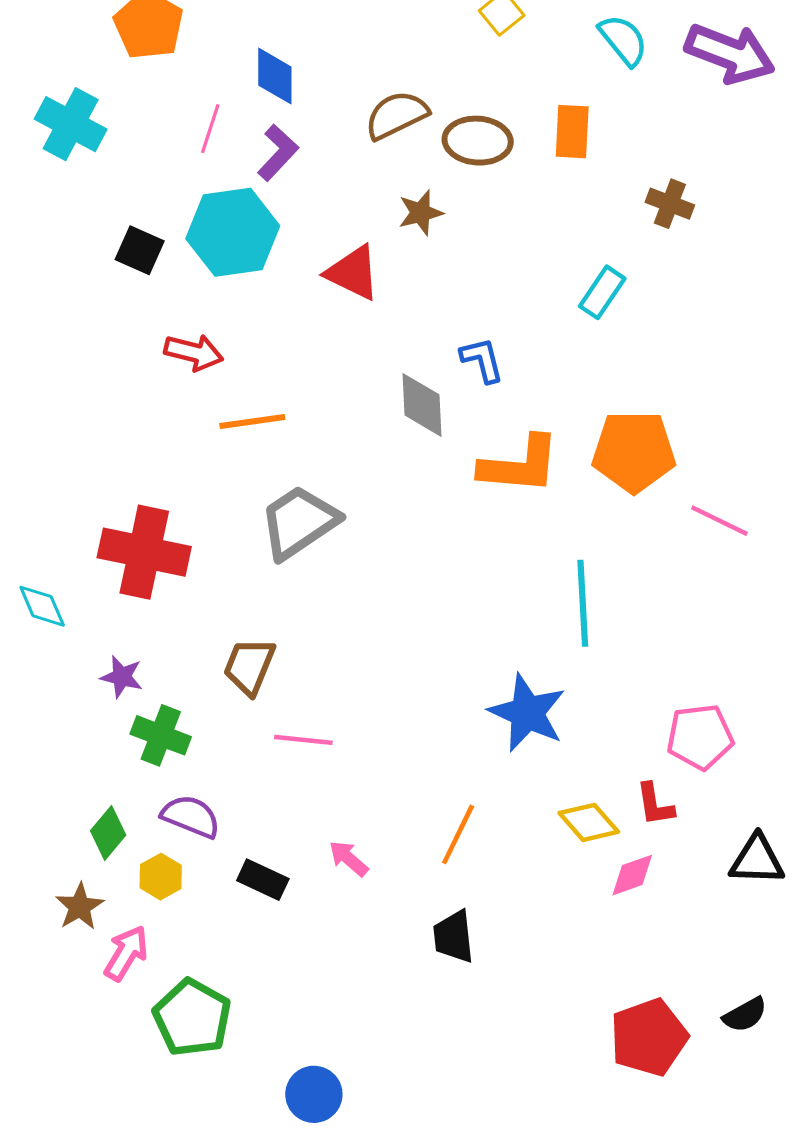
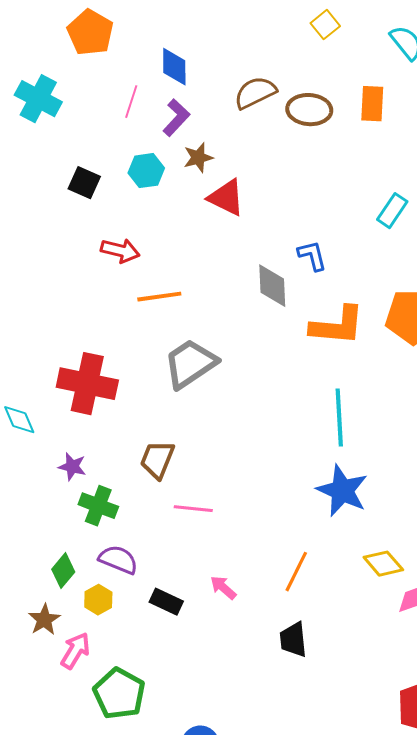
brown star: (421, 213) -> (198, 158), moved
cyan hexagon: (233, 232) -> (146, 171), size x0.6
cyan line: (583, 603) -> (339, 418), moved

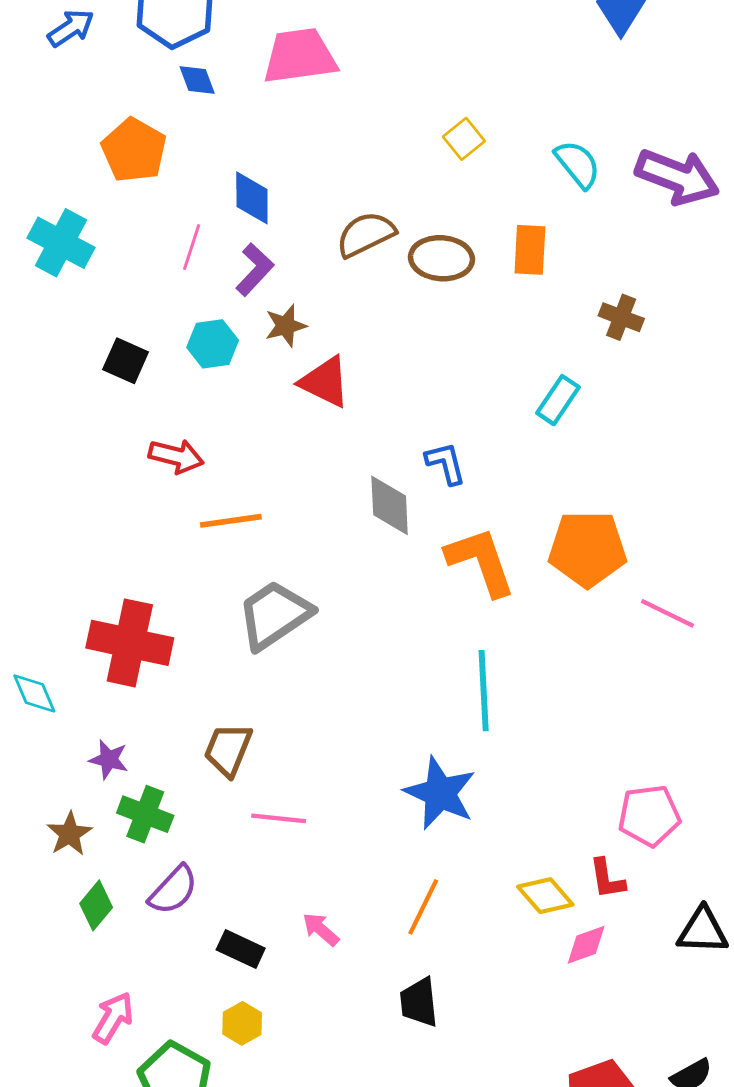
orange L-shape: (337, 326) -> (481, 561), turned -114
blue star: (342, 491) -> (440, 793), moved
purple semicircle: (118, 560) -> (173, 890), turned 111
yellow hexagon: (98, 600) -> (242, 1023), moved
brown star: (44, 620) -> (69, 834), moved

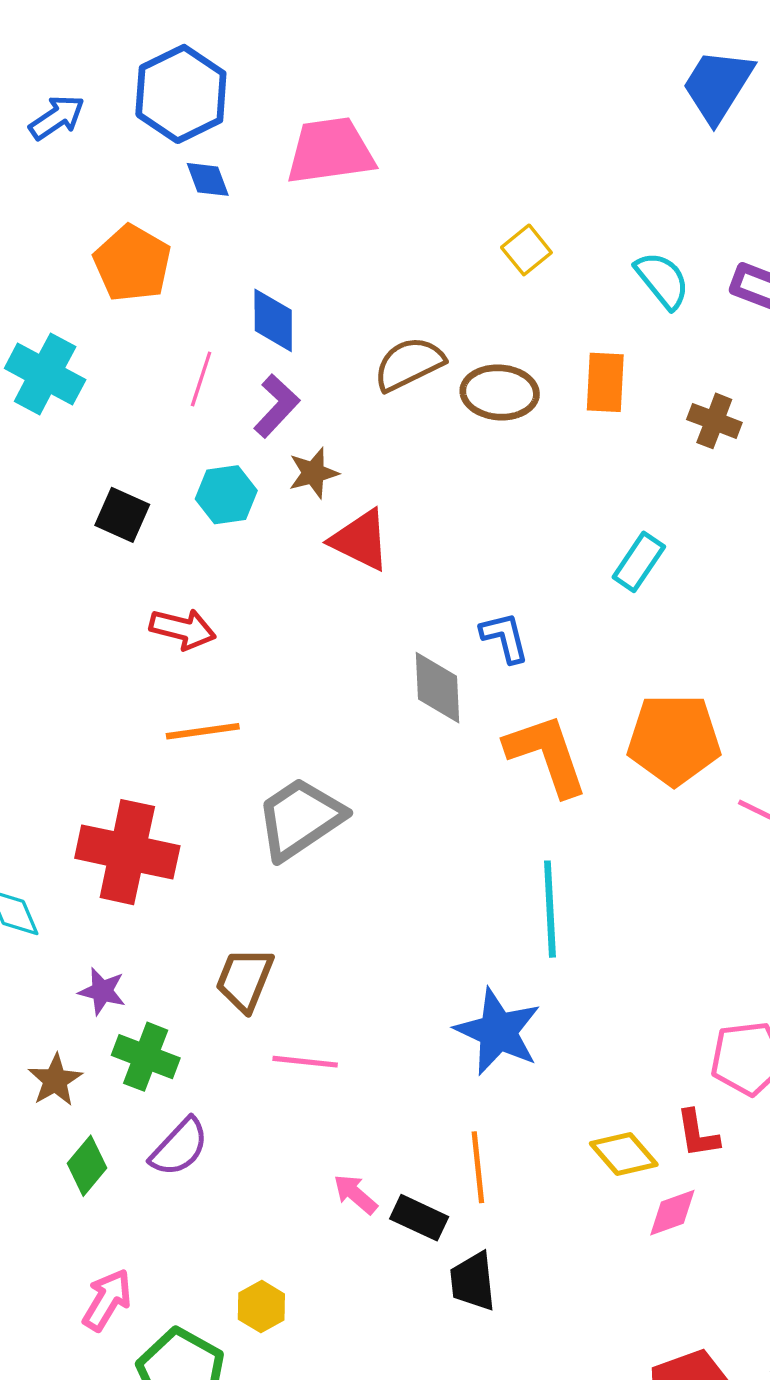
brown cross: (621, 317) -> (714, 421), moved
orange line: (231, 521) -> (203, 731), moved
orange line: (423, 907) -> (478, 1167), turned -32
black rectangle: (241, 949) -> (419, 1218), moved

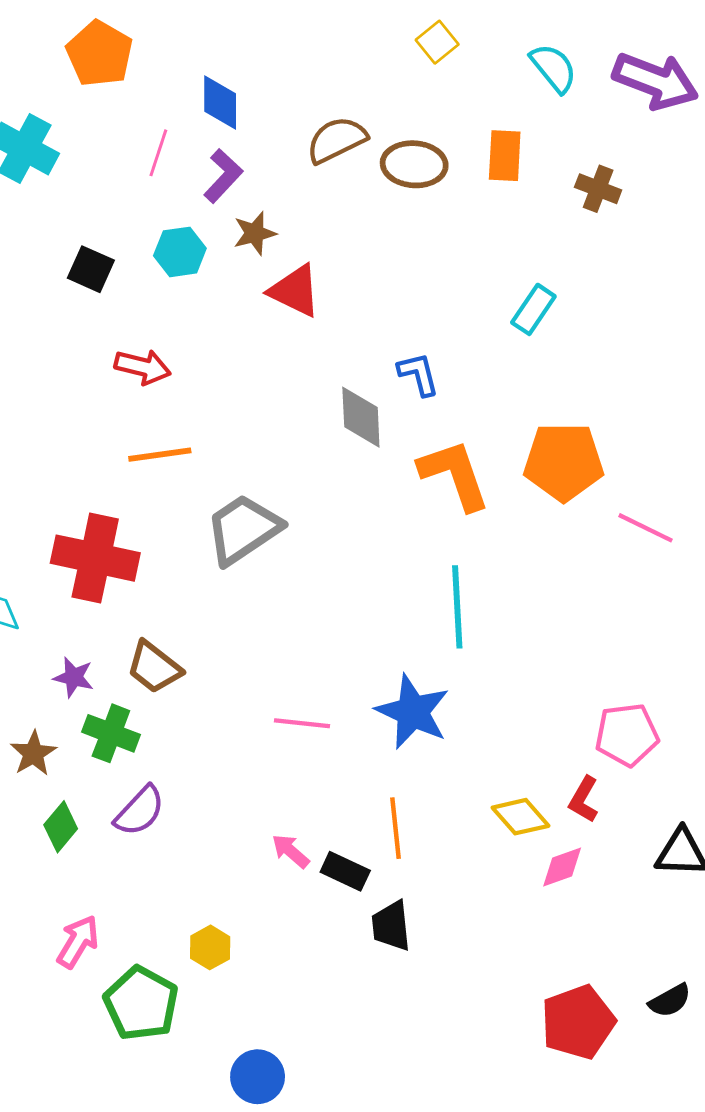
brown trapezoid: (245, 979) -> (154, 667), moved, turned -74
pink line: (305, 1062) -> (302, 723), moved
red L-shape: (698, 1134) -> (584, 799), turned 39

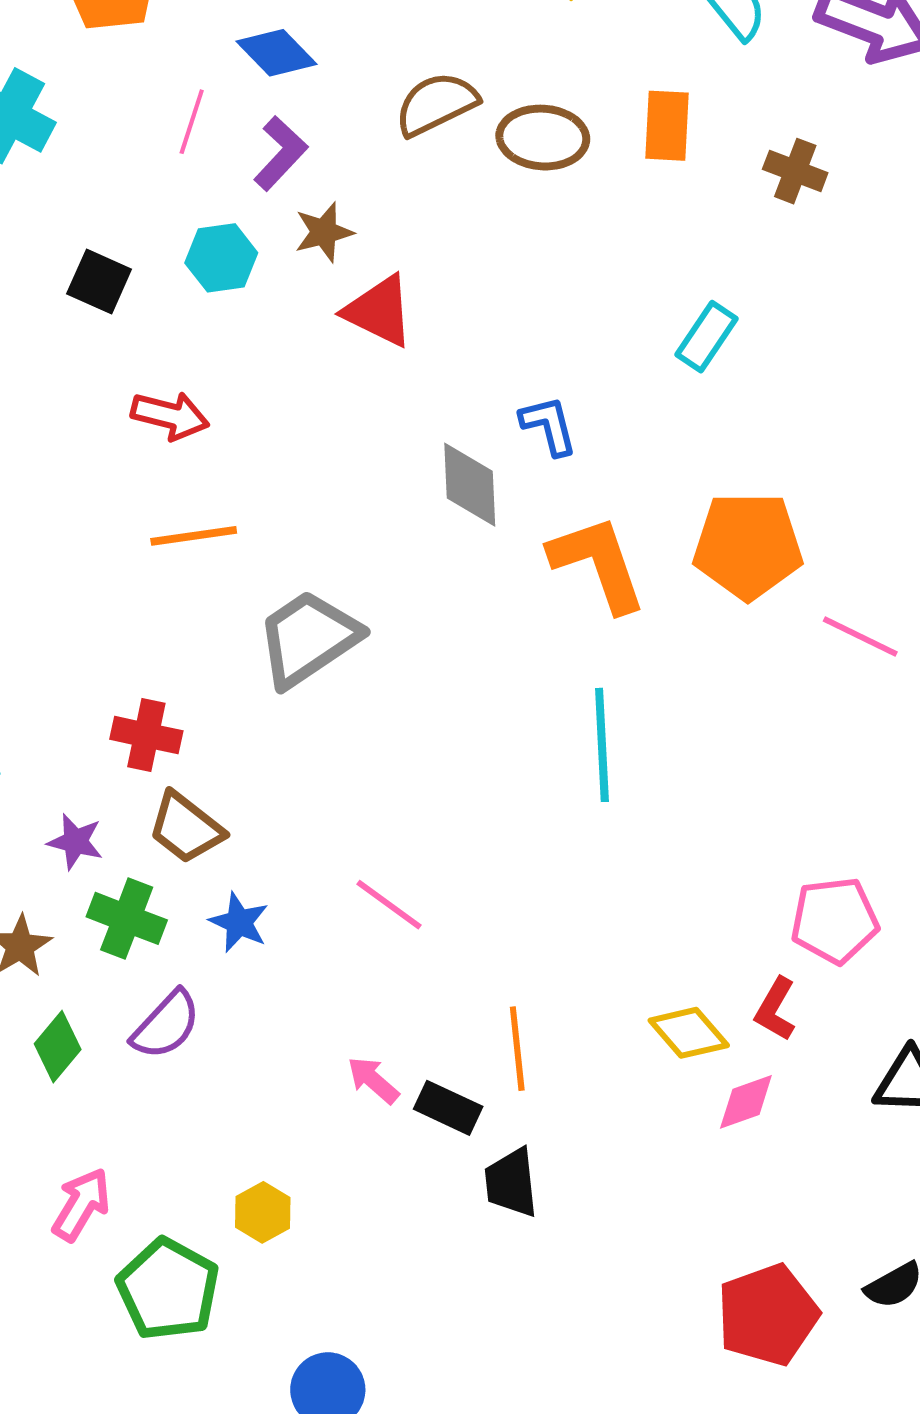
blue diamond: (220, 103) -> (277, 53), turned -44
red cross: (95, 558) -> (146, 735), moved, size x0.6
blue star: (413, 712) -> (239, 922), moved, size x0.6
pink line: (302, 723) -> (389, 905), turned 30

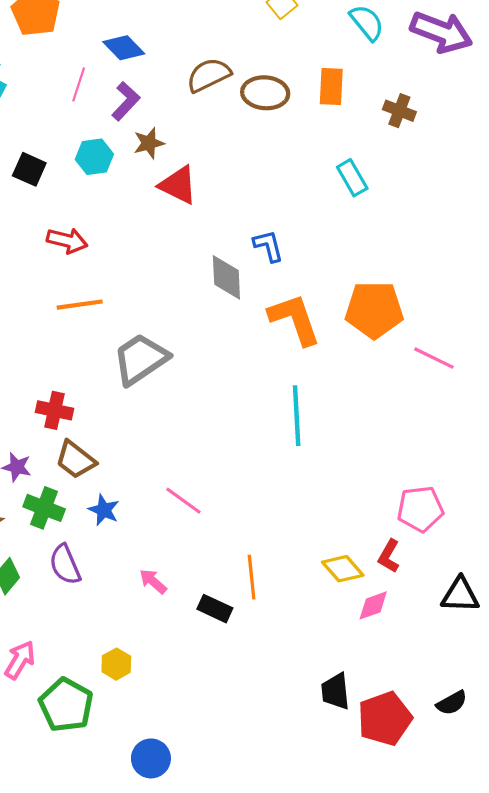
cyan rectangle: (706, 337) -> (352, 178), moved, turned -64
purple semicircle: (166, 1025) -> (65, 565), turned 114
pink arrow: (373, 1080) -> (153, 581), moved
black trapezoid: (511, 1183) -> (335, 691), moved

